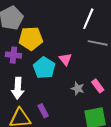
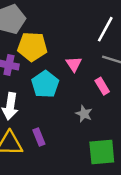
pink triangle: (65, 59) -> (74, 64), moved
pink rectangle: (98, 86) -> (102, 86), moved

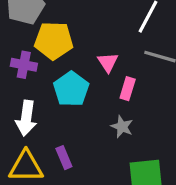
pink rectangle: (102, 86) -> (128, 89), moved, turned 49

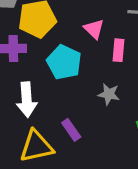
gray star: (122, 127) -> (109, 94), moved

